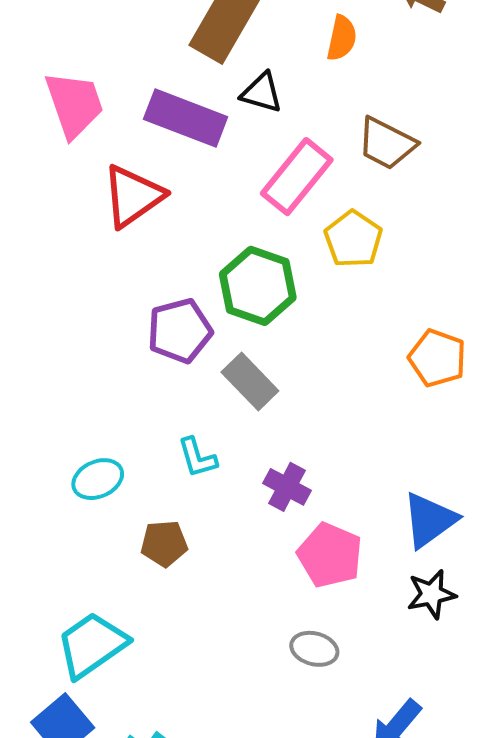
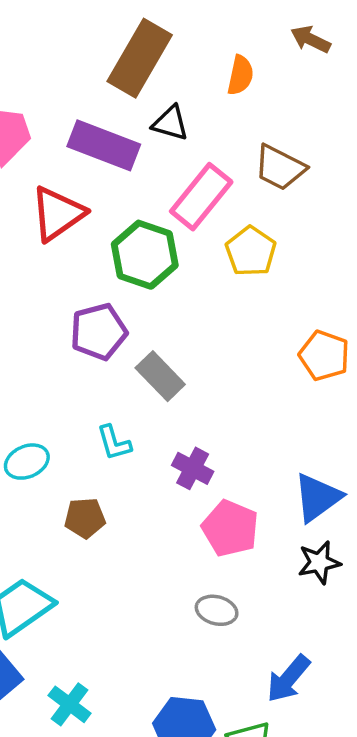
green hexagon: (258, 286) -> (145, 255), moved

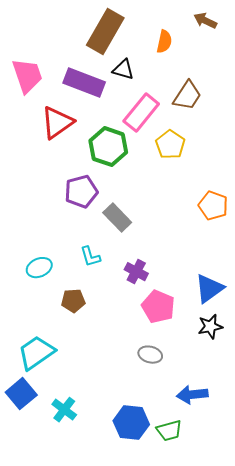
brown trapezoid: (280, 168) -> (187, 96), turned -84
blue arrow: (288, 679) -> (192, 395), turned 44

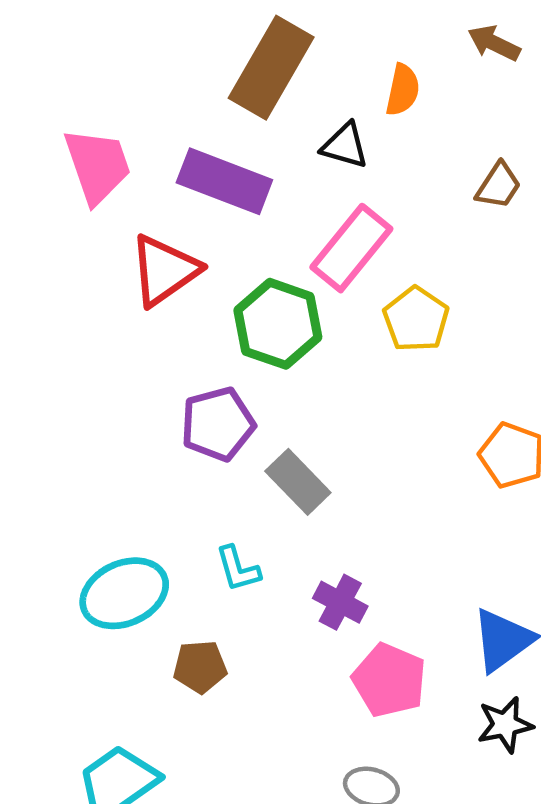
black triangle: (123, 70) -> (345, 146), moved
brown trapezoid: (187, 96) -> (498, 186), moved, size x0.7
cyan ellipse: (39, 268) -> (124, 593), size x1.5

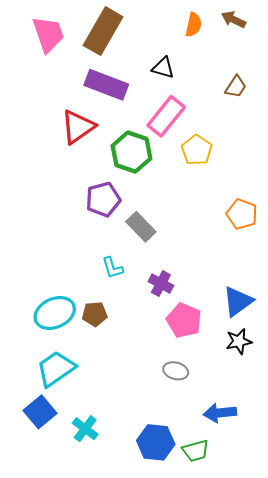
brown rectangle: (271, 68) -> (103, 31), moved
orange semicircle: (403, 90) -> (194, 25), moved
pink trapezoid: (97, 166) -> (48, 34), moved
cyan ellipse: (124, 593) -> (55, 313), moved

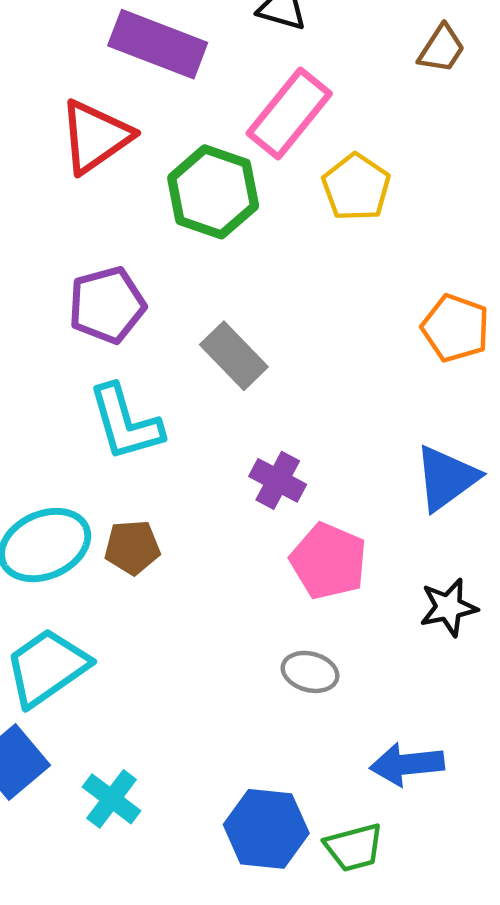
purple pentagon: (103, 199) -> (107, 305), moved
cyan L-shape: (113, 268) -> (125, 423), moved, size x1.6
blue triangle: (238, 301) -> (446, 478), moved

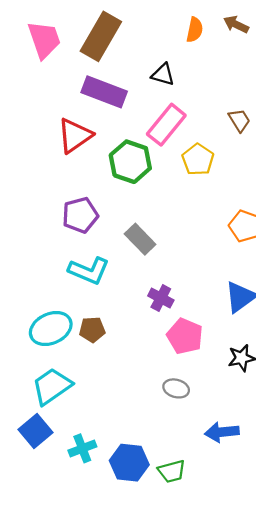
brown trapezoid: (442, 49) -> (239, 120), moved, turned -65
cyan L-shape: (125, 423) -> (89, 271), turned -51
cyan cross: (112, 799) -> (82, 448), turned 32
blue hexagon: (266, 829) -> (129, 463), moved
green trapezoid: (354, 847) -> (172, 471), moved

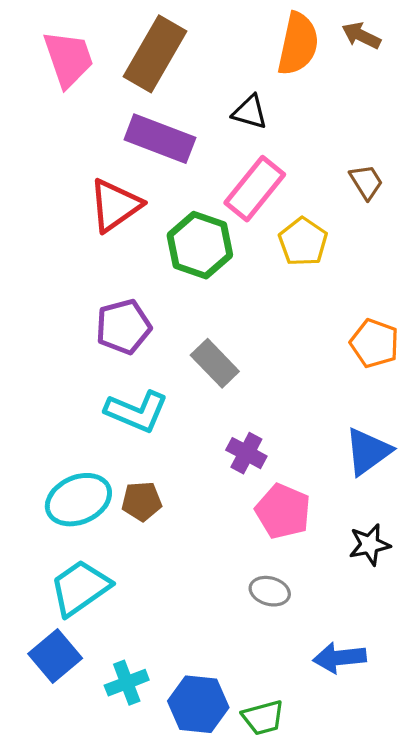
orange semicircle: (195, 30) -> (298, 44), size x1.6

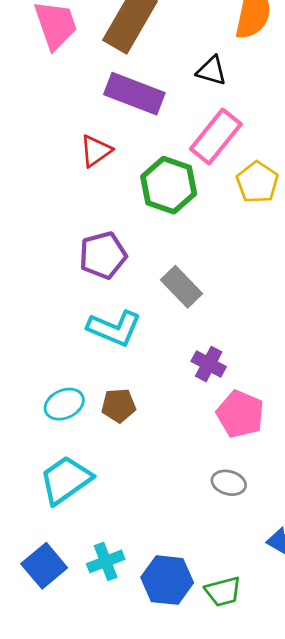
red triangle: (115, 205) -> (96, 151), size x0.7
cyan ellipse: (78, 500) -> (64, 404), size x0.7
blue square: (55, 656) -> (44, 566), moved

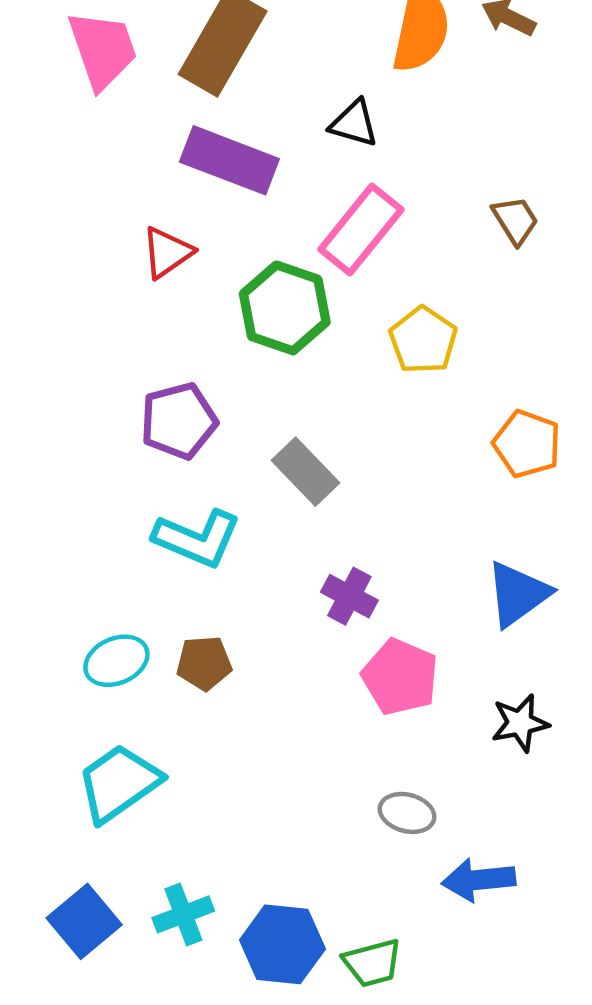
yellow pentagon: (257, 182) -> (423, 340), moved
gray ellipse: (229, 483) -> (407, 813), moved

